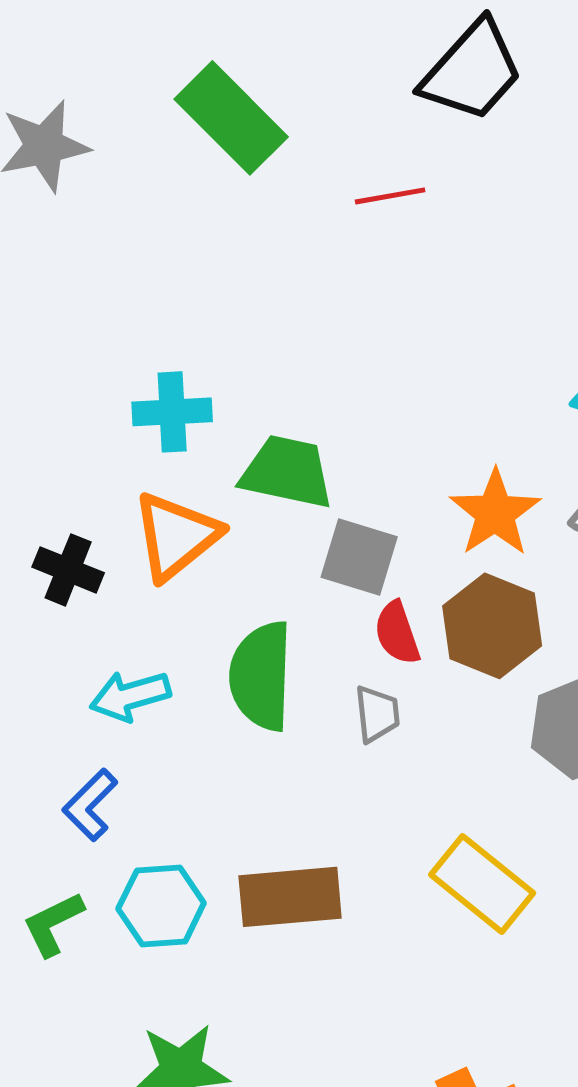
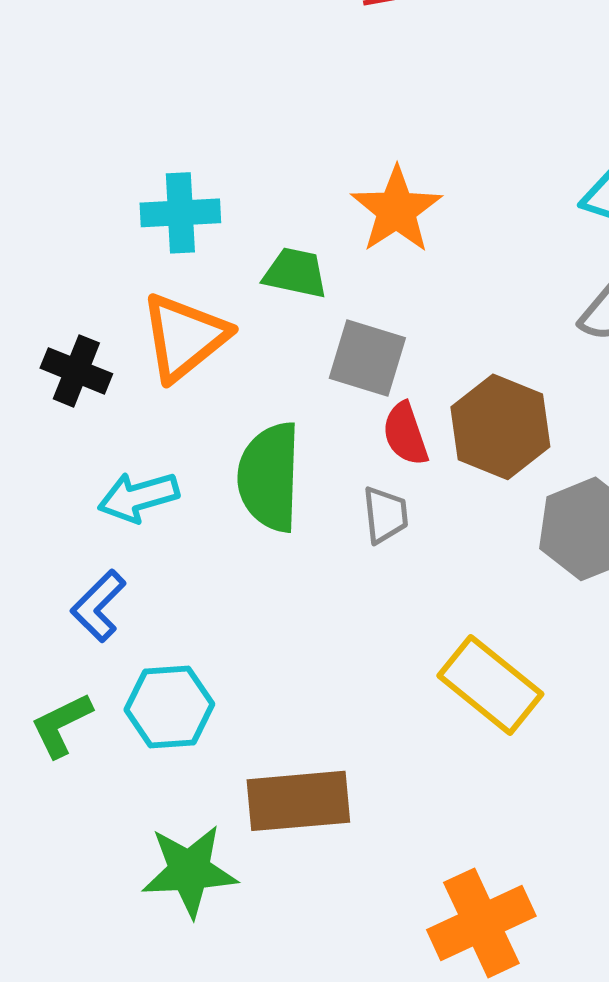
green trapezoid: (287, 472) -> (295, 273), size x0.7
orange star: (495, 513) -> (396, 210), moved
brown rectangle: (290, 897) -> (298, 801), moved

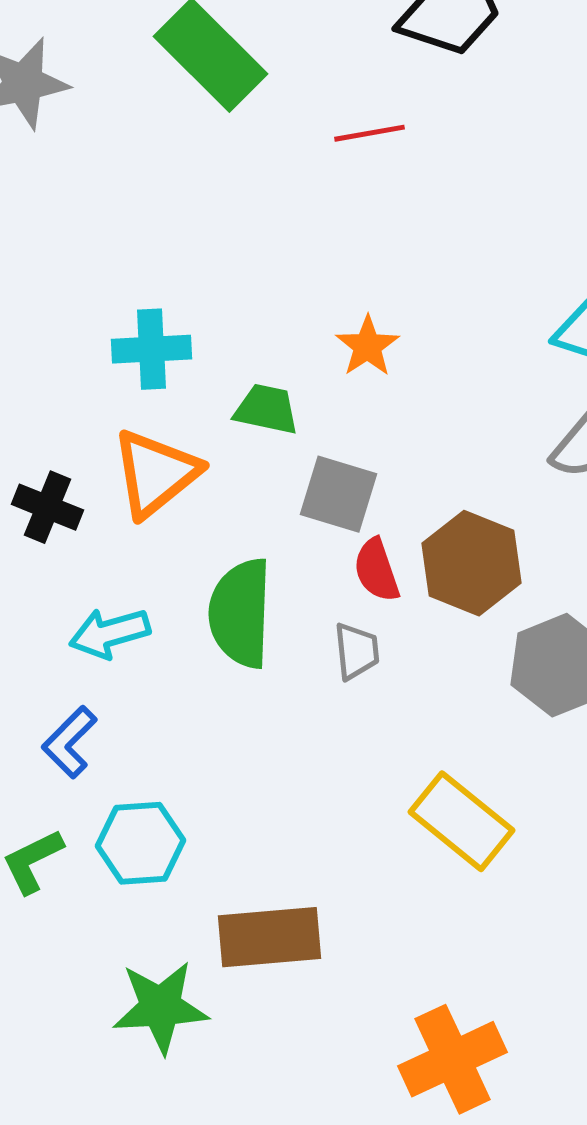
orange star: (396, 210) -> (368, 346), size x0.7

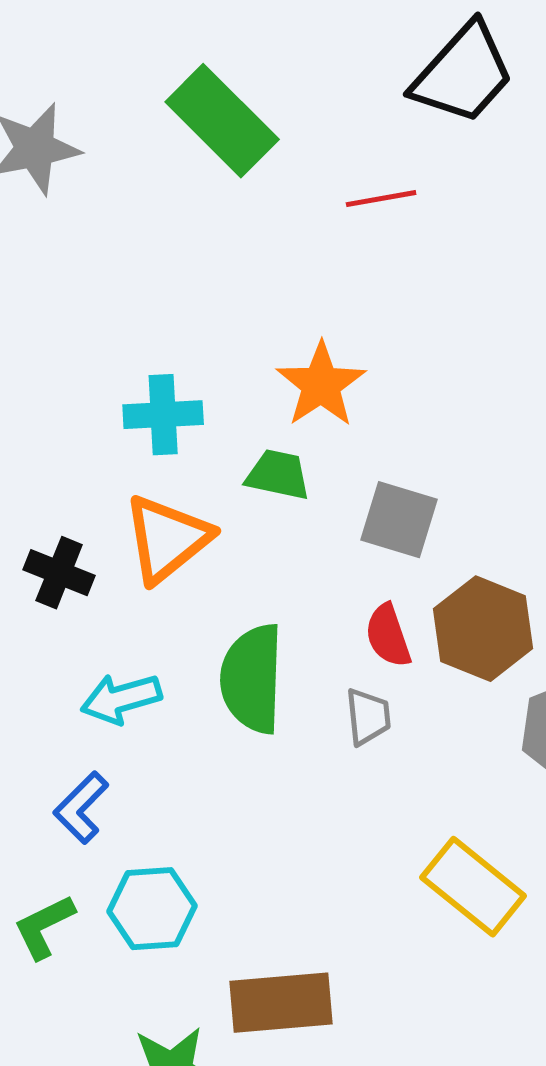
orange star: (368, 346) -> (321, 385), moved, size x1.4
gray square: (338, 494) -> (399, 520), moved

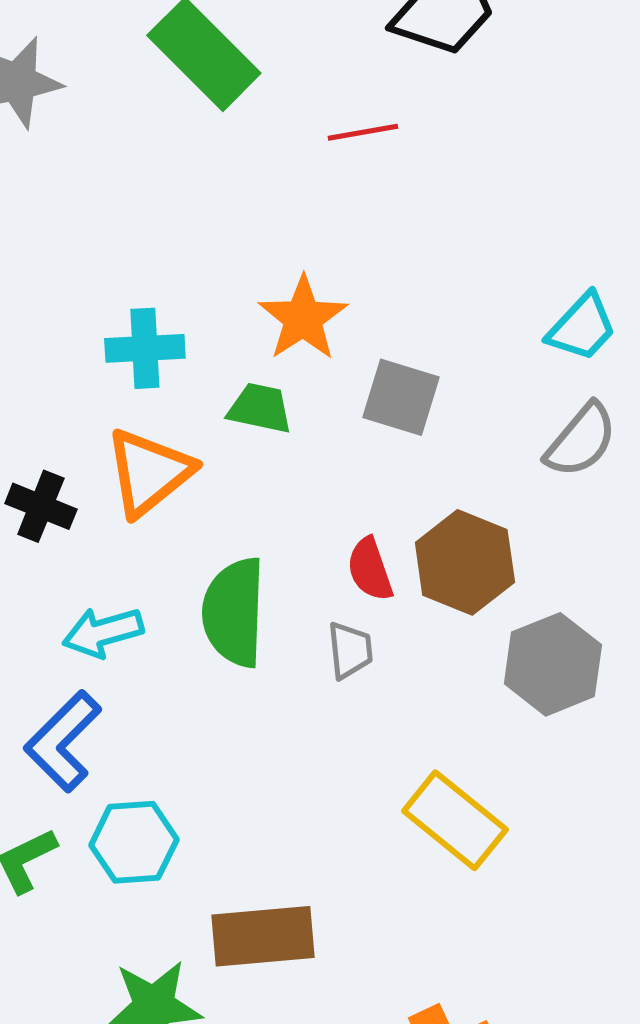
gray square: (399, 520) -> (401, 397), moved
blue L-shape: (81, 808) -> (63, 741), size x1.4

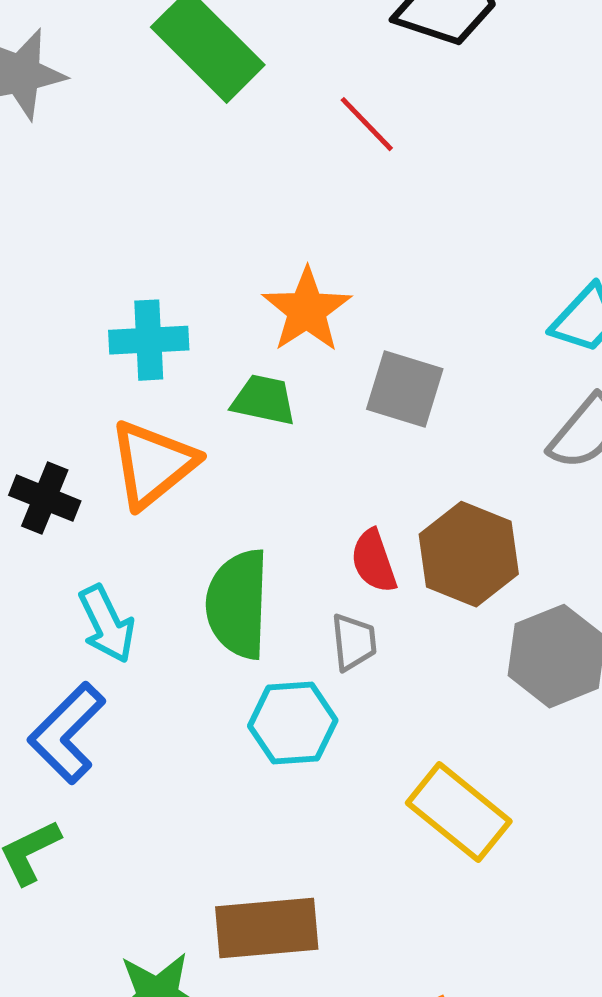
red line: (363, 132) -> (367, 124), turned 56
cyan arrow: (103, 632) -> (107, 624), turned -100
cyan hexagon: (134, 842) -> (293, 723), moved

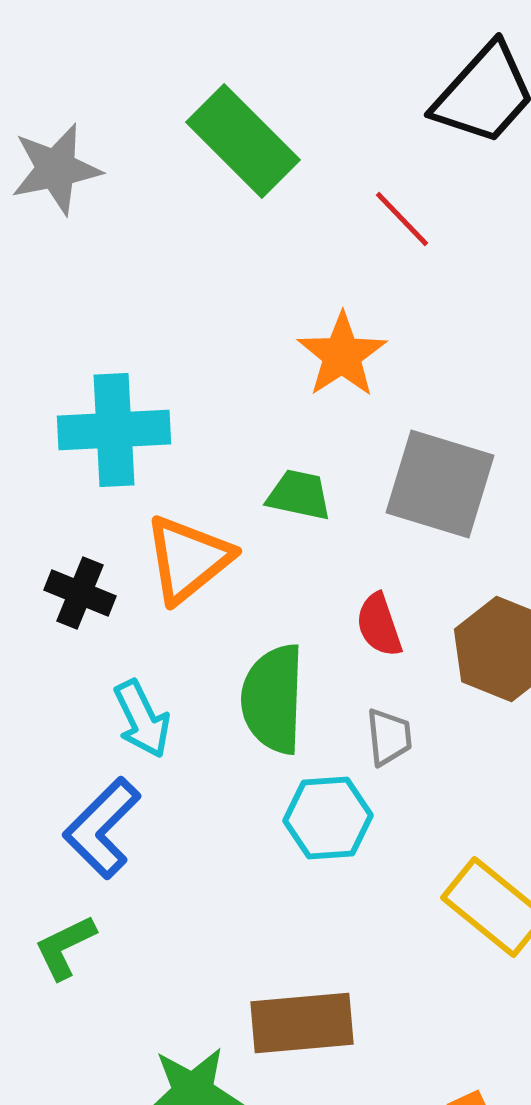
orange star: (307, 310) -> (342, 355), moved
cyan cross: (149, 340) -> (114, 430), moved, size x1.4
gray square: (405, 389) -> (440, 484), size x1.4
red semicircle: (374, 561) -> (379, 625), moved

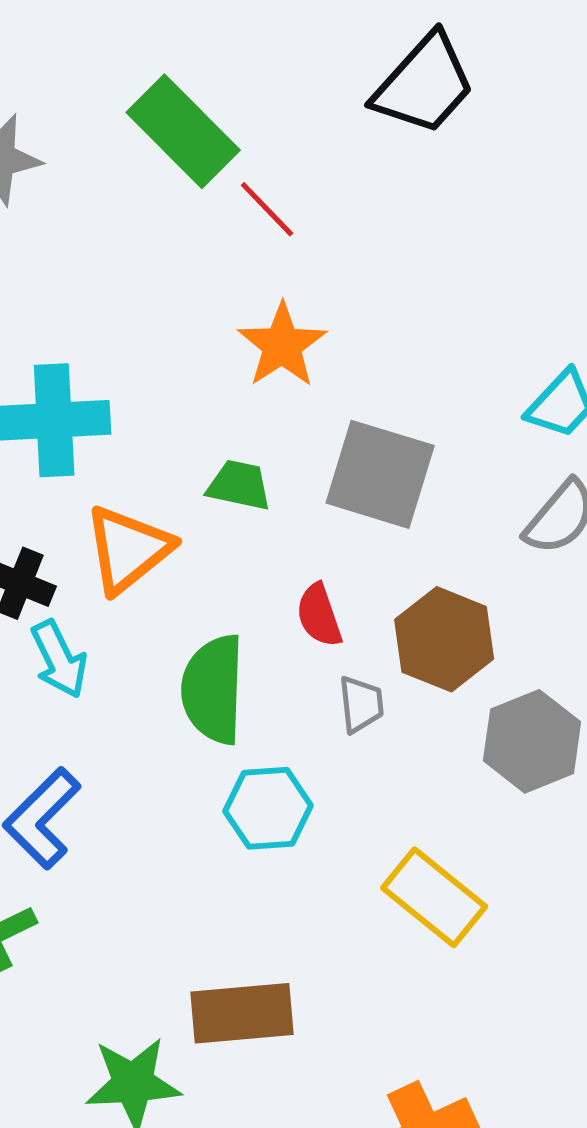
red line: (402, 219) -> (267, 209), moved
cyan arrow: (142, 719) -> (59, 659), moved
gray trapezoid: (389, 737) -> (361, 704), moved

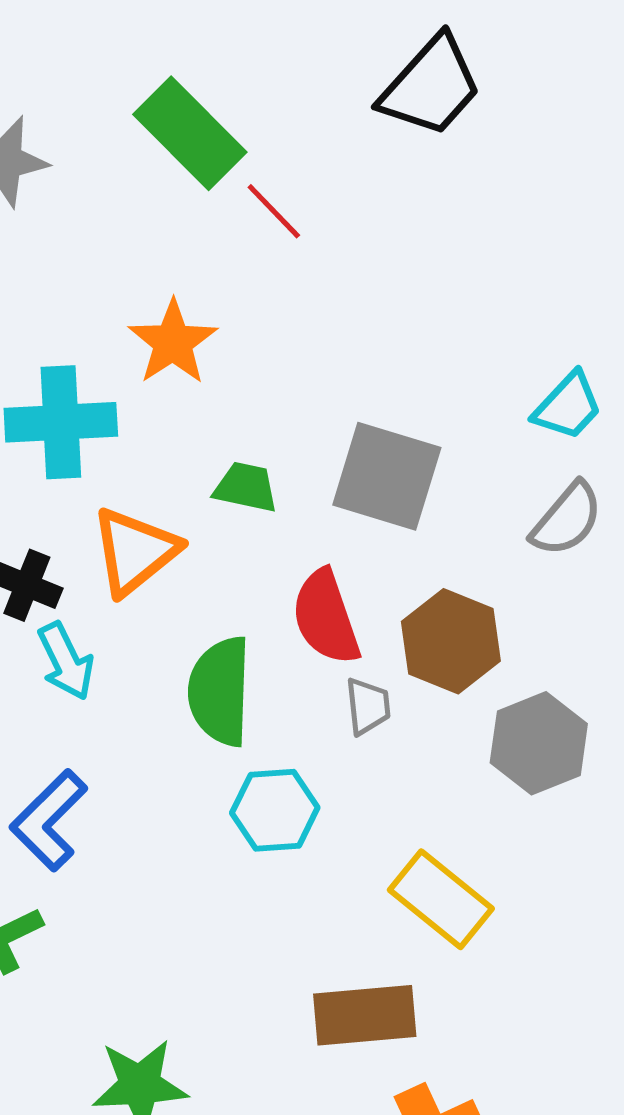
orange star: (282, 345) -> (173, 342), moved
red semicircle: (319, 615) -> (326, 617), size x1.5
brown rectangle: (242, 1013) -> (365, 1015), moved

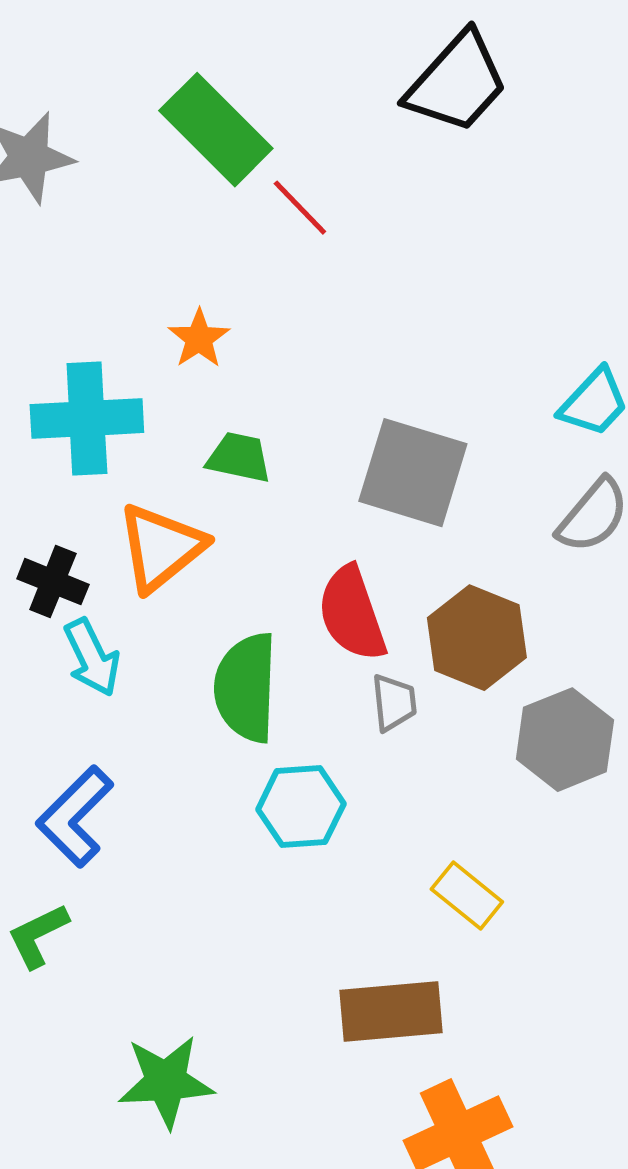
orange star: (173, 342) -> (199, 339), size x0.7
green trapezoid: (246, 487) -> (239, 458), moved
yellow rectangle: (441, 899) -> (467, 896), size x0.7

